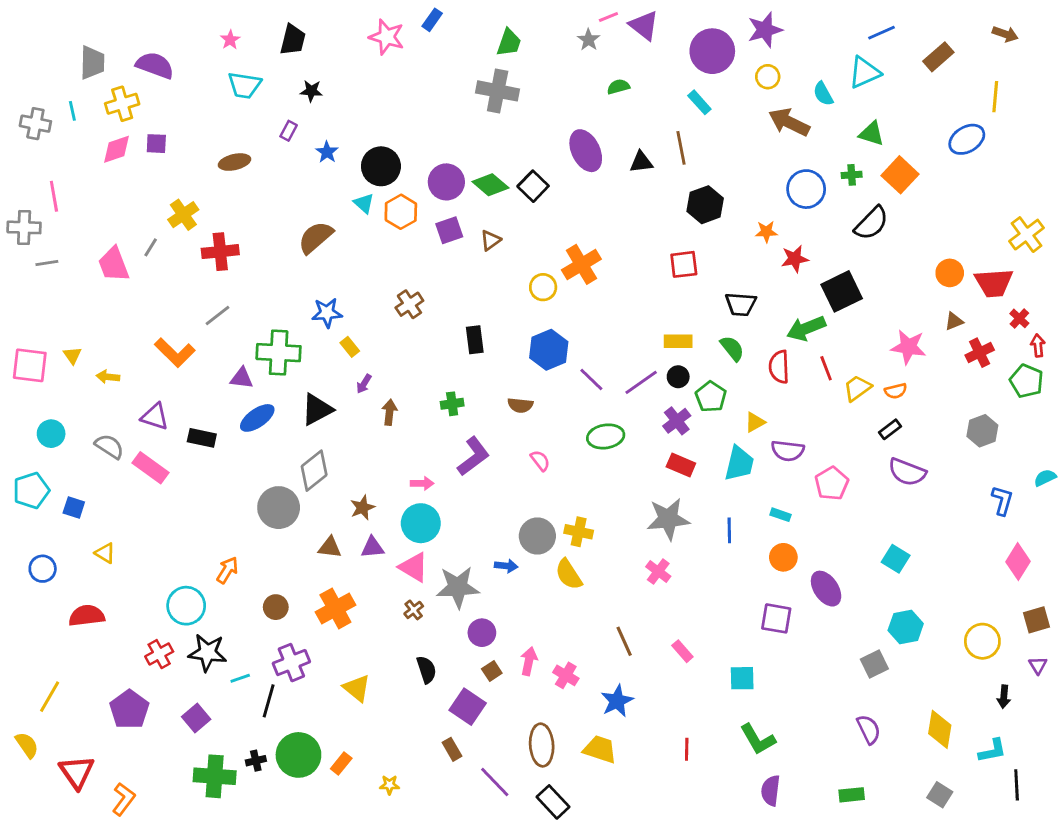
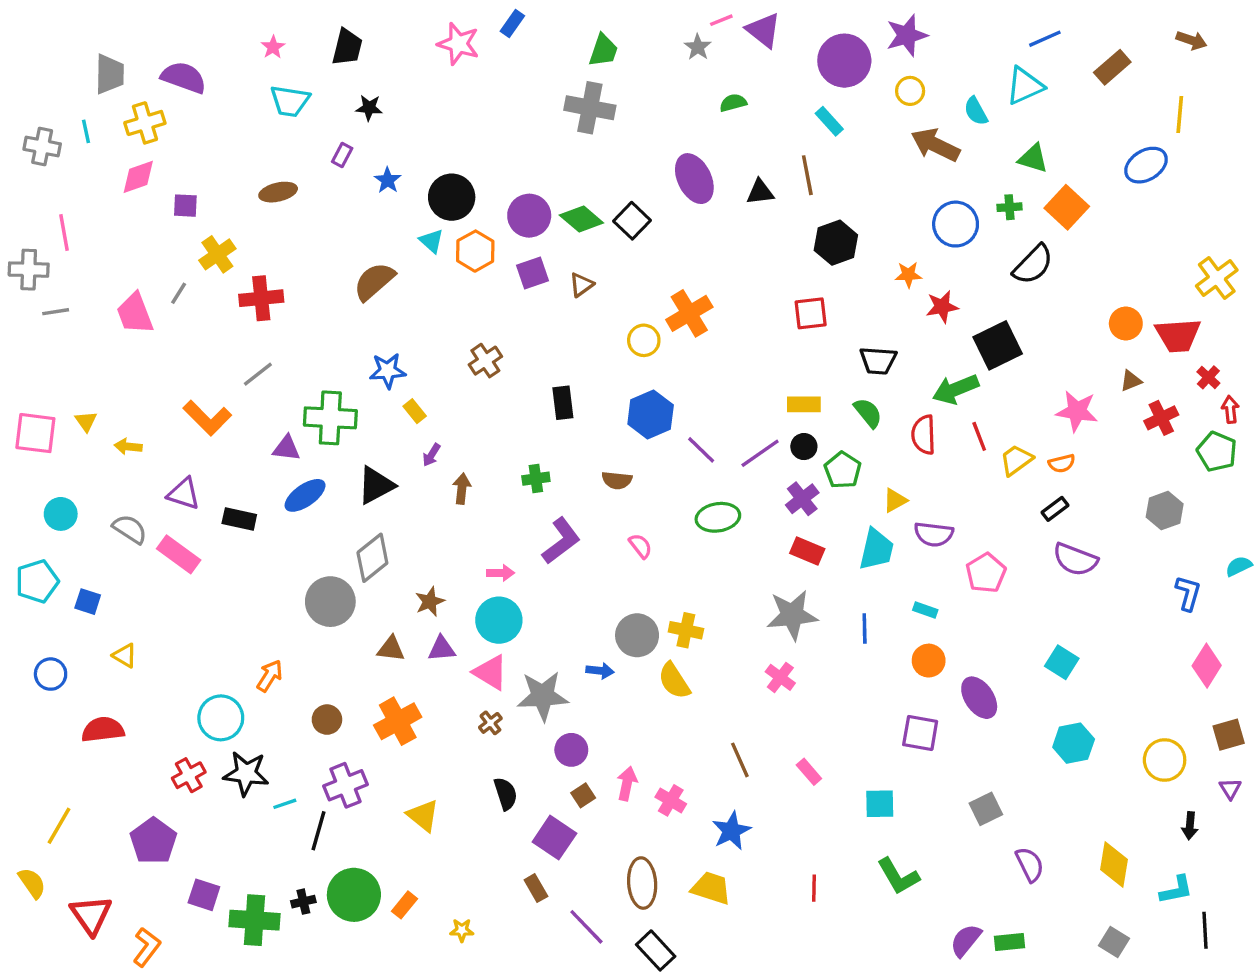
purple square: (156, 144) -> (185, 206), moved
gray square: (874, 664) -> (986, 809), moved
purple square: (196, 718) -> (204, 895), moved, turned -32
purple semicircle: (771, 791) -> (966, 940), moved, turned 32

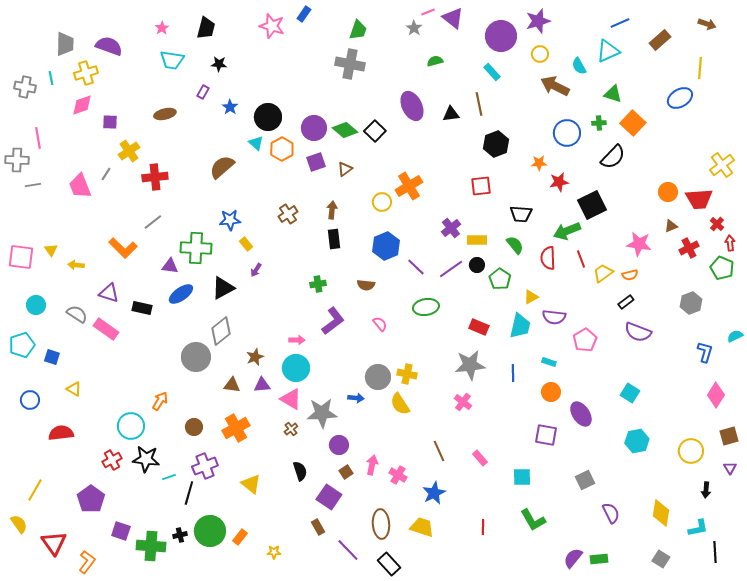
brown arrow: (462, 489) -> (332, 210), moved
purple cross: (802, 499) -> (451, 228), moved

